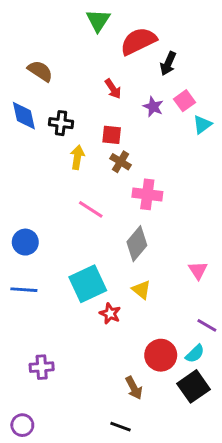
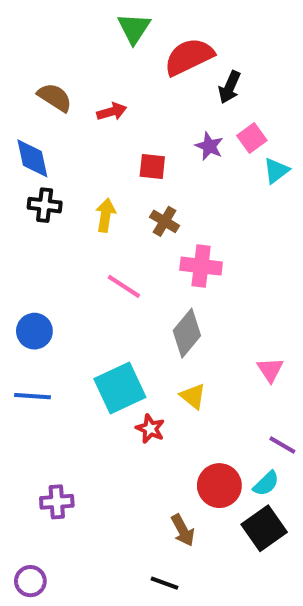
red arrow: (113, 89) -> (112, 112), moved, turned -72
black cross: (61, 123) -> (45, 205), moved
red square: (112, 135) -> (152, 166), moved

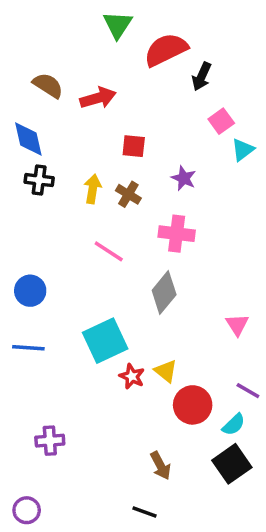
red arrow: (112, 112) -> (98, 98), size x1.4
purple star: (209, 146) -> (184, 178), moved
brown cross: (165, 221) -> (128, 194), moved
yellow triangle: (193, 396) -> (166, 371), moved
red circle: (219, 486) -> (193, 405), moved

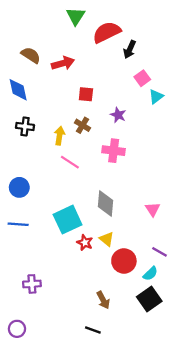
black cross: (39, 180) -> (25, 126), moved
yellow arrow: (93, 189) -> (60, 136), moved
gray diamond: (164, 292) -> (106, 203), moved, turned -35

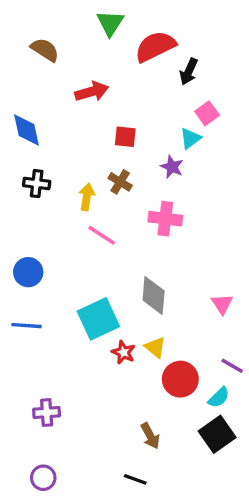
brown semicircle: (31, 55) -> (45, 50), moved
cyan triangle: (156, 97) -> (190, 138), moved
purple circle: (17, 329) -> (43, 478), moved

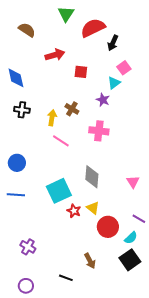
red square: (125, 137) -> (81, 72), moved
purple cross: (47, 413) -> (28, 247), turned 35
black line: (135, 479) -> (66, 278), moved

